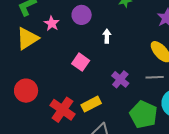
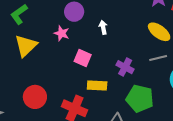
pink star: (52, 23) -> (62, 33), moved
yellow rectangle: (91, 104) -> (97, 86), moved, turned 42
green pentagon: (143, 114) -> (140, 99), moved

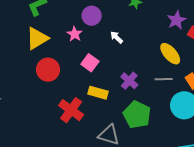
white arrow: (103, 27) -> (117, 37), turned -48
red circle: (35, 97) -> (48, 70), moved

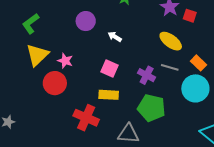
pink star: (75, 34) -> (65, 61), moved
pink square: (90, 63) -> (109, 69), moved
gray line: (164, 79) -> (170, 67), turned 30
purple cross: (129, 81) -> (147, 75), moved

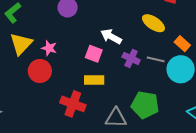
white arrow: (115, 37) -> (111, 37), moved, size x1.5
gray line: (170, 67) -> (156, 59), moved
green pentagon: (151, 108) -> (145, 105), moved

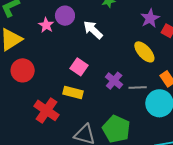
white arrow: (111, 37) -> (93, 30), moved
pink star: (49, 48) -> (46, 25), moved
gray line: (156, 59) -> (138, 88), turned -30

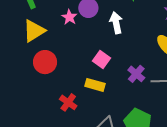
white arrow: (93, 30) -> (116, 23), turned 35
red cross: (46, 110) -> (68, 102), size x0.7

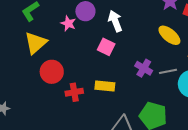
pink square: (102, 59) -> (106, 47), moved
red cross: (68, 102) -> (74, 92), moved, turned -36

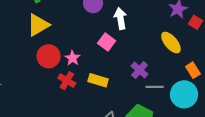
pink star: (68, 23) -> (72, 58), moved
gray line: (168, 71) -> (155, 87), moved
red cross: (74, 92) -> (67, 81), turned 30

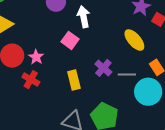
yellow rectangle: (98, 80) -> (74, 80), moved, turned 60
gray line: (155, 87) -> (127, 74), moved

